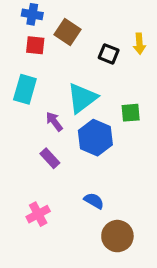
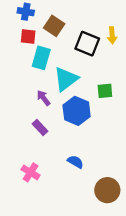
black square: (109, 54) -> (87, 44), size x1.5
cyan rectangle: (25, 89) -> (41, 58), moved
pink cross: (38, 214) -> (31, 172), turned -30
brown circle: (117, 236) -> (107, 190), moved

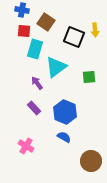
blue hexagon: (77, 111) -> (65, 112), moved

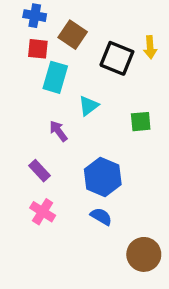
cyan triangle: (56, 67) -> (88, 106), size x0.6
purple rectangle: (34, 108) -> (39, 171), moved
pink cross: (26, 146) -> (43, 212), moved

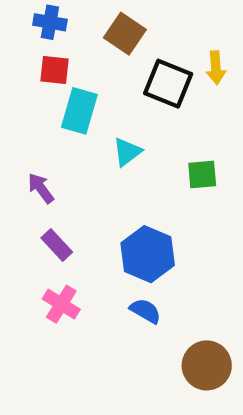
brown square: (73, 35) -> (125, 34), moved
purple arrow: (58, 131) -> (41, 188), moved

